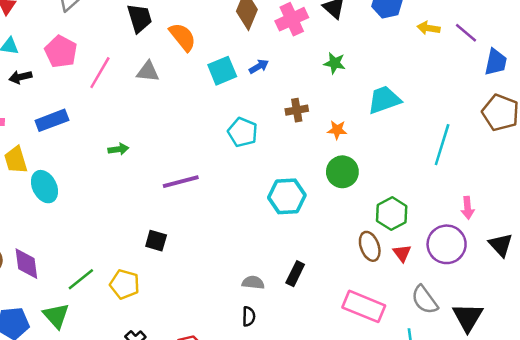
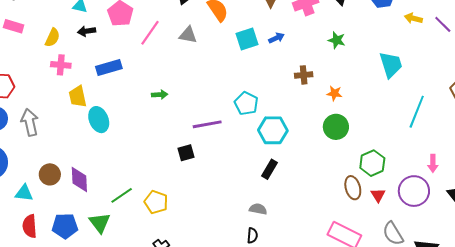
cyan trapezoid: (384, 100) -> (391, 65), moved, turned 88
cyan pentagon: (243, 132) -> (246, 103), moved
cyan hexagon: (287, 196) -> (273, 130), moved
black square: (156, 241) -> (186, 153), moved, turned -36
black rectangle: (295, 274) -> (270, 169), moved

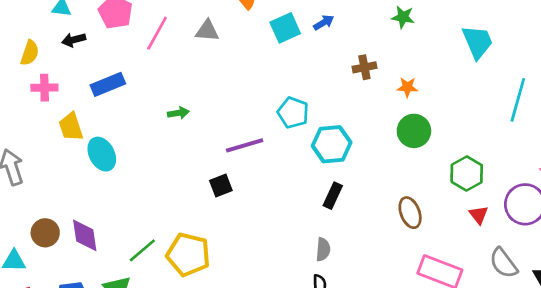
brown ellipse: (353, 188) -> (410, 213), moved
yellow pentagon: (156, 202) -> (188, 254), size x1.4
gray semicircle: (258, 209) -> (323, 249), turned 90

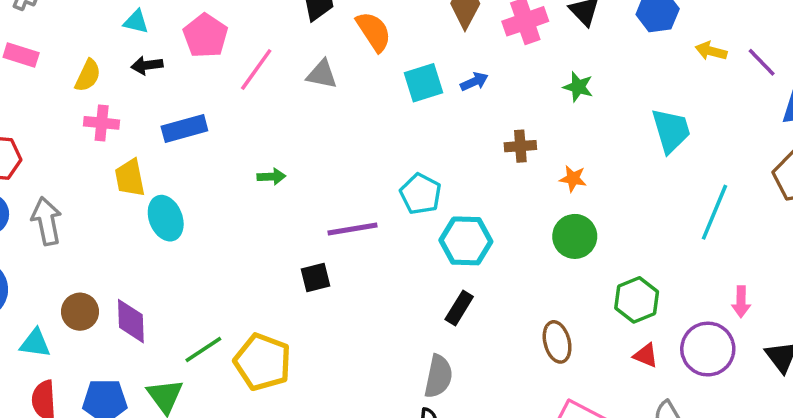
red triangle: (479, 215) -> (646, 355), turned -36
gray semicircle: (323, 249) -> (438, 376), size x1.4

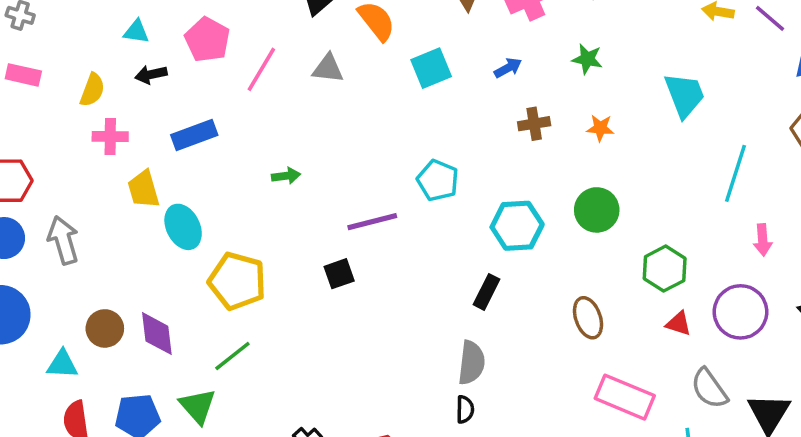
blue arrow: (474, 82) -> (508, 68), moved
orange star: (573, 179) -> (600, 128), moved
cyan hexagon: (466, 241) -> (517, 226), moved
pink arrow: (741, 302) -> (763, 240), moved
yellow pentagon: (263, 362) -> (237, 281), moved

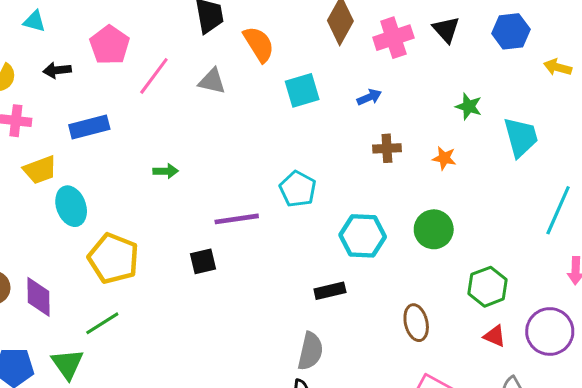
cyan triangle: (136, 32) -> (34, 21), moved
green star: (587, 59) -> (469, 106), moved
yellow trapezoid: (144, 189) -> (40, 170), turned -100
black rectangle: (487, 292) -> (330, 291), turned 44

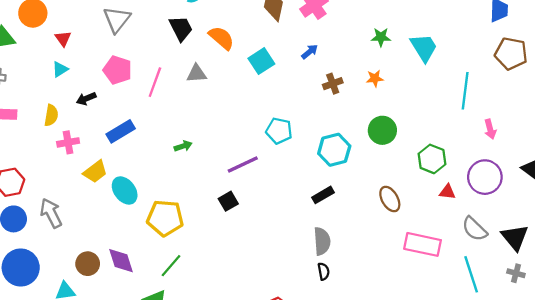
cyan triangle: (34, 21) -> (60, 69), turned -30

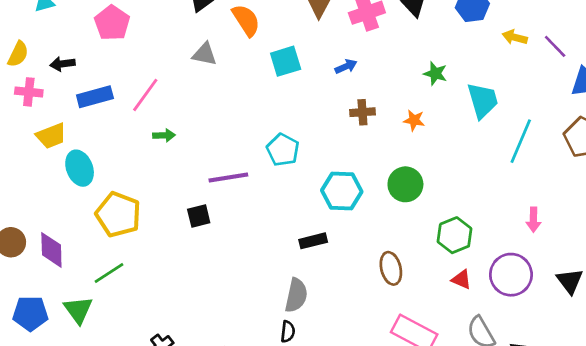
pink line: (155, 82) -> (145, 95), moved
cyan line: (465, 91) -> (521, 141), moved
black arrow: (86, 99) -> (62, 64), moved

